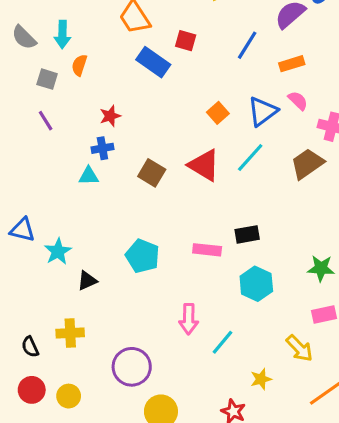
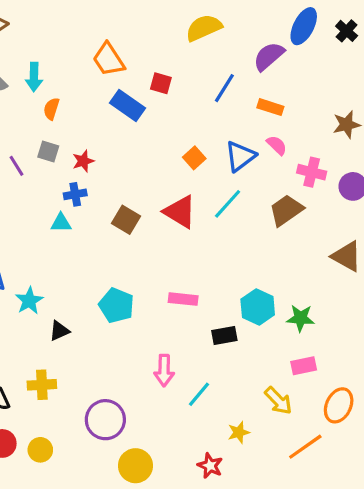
orange rectangle: (292, 64) -> (270, 107), turned 35
gray square: (47, 79) -> (48, 152), moved
black rectangle: (247, 234) -> (224, 336), moved
cyan hexagon: (256, 284) -> (258, 307), moved

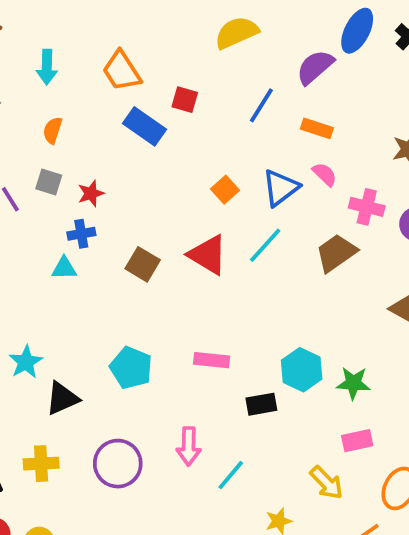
cyan arrow: (34, 77) -> (47, 67), moved
black triangle: (59, 331) -> (62, 398), size x1.4
purple circle: (105, 420) -> (118, 464), moved

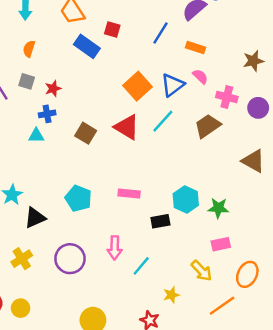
orange square: (225, 190) -> (138, 86), size x1.6
yellow cross: (41, 464) -> (22, 259), turned -30

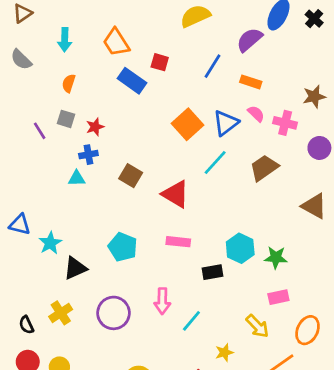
pink cross: (227, 97) -> (285, 123), moved
red triangle: (127, 127) -> (176, 194), moved

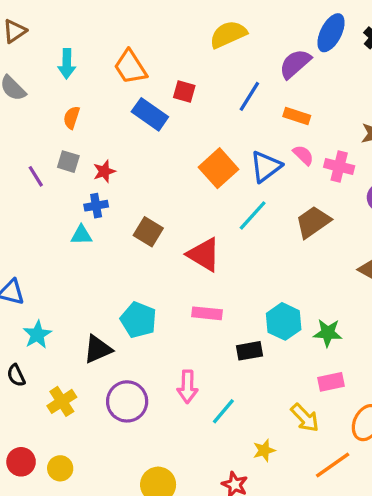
cyan star: (50, 243) -> (37, 335), moved
black triangle: (75, 268) -> (98, 349), moved
black semicircle: (26, 325) -> (16, 375), moved

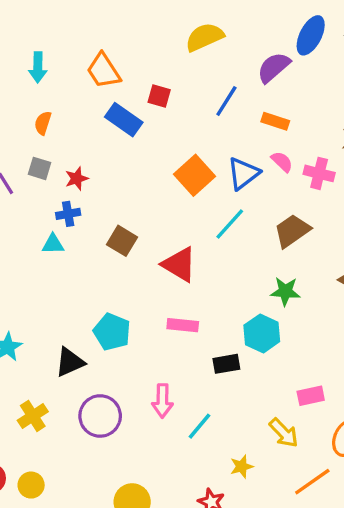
green star: (328, 333) -> (285, 291), moved

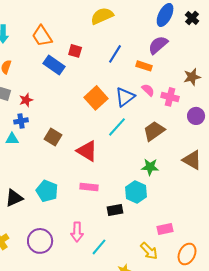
purple semicircle: (274, 67) -> (158, 45), moved
black triangle: (70, 362) -> (14, 198), moved

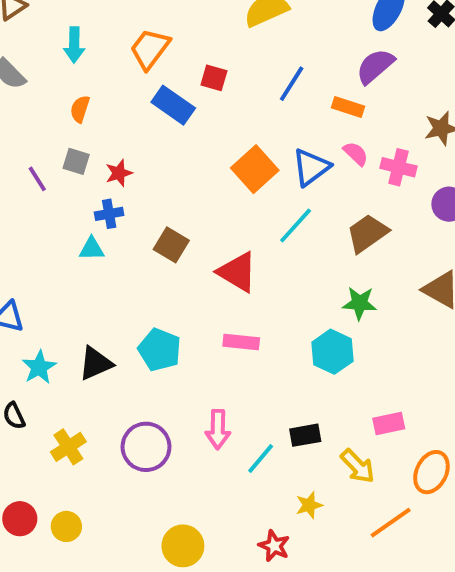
orange trapezoid: (42, 36) -> (150, 49), turned 70
black rectangle: (115, 210) -> (305, 435), moved

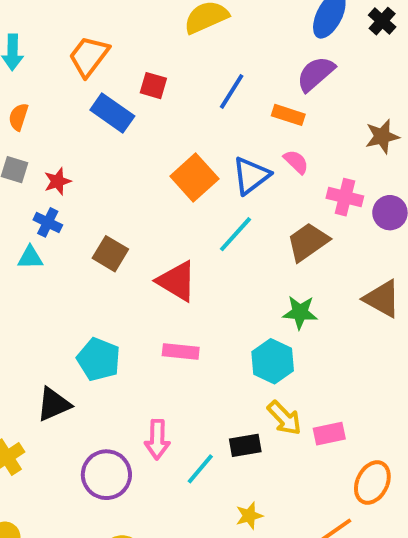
pink cross: (398, 167) -> (345, 197), moved
blue cross: (109, 214) -> (48, 222), turned 36
black triangle: (96, 363) -> (54, 404), moved
purple circle: (146, 447) -> (106, 475), moved
yellow arrow: (358, 466) -> (284, 418), moved

